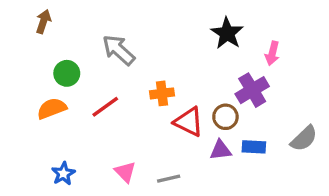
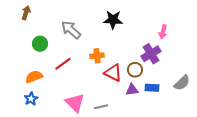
black star: (227, 33) -> (113, 20), moved, turned -30
orange semicircle: (52, 108) -> (34, 77), moved
pink triangle: (125, 172) -> (75, 103), size x1.5
blue star: (63, 174) -> (31, 99), moved

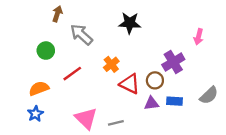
brown arrow: (26, 13) -> (57, 14), moved
pink arrow: (163, 32) -> (199, 37), moved
orange cross: (97, 56) -> (111, 64), turned -32

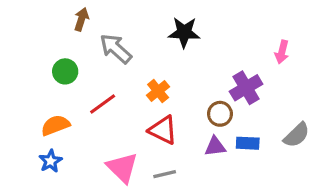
red triangle: (130, 84) -> (163, 130), moved

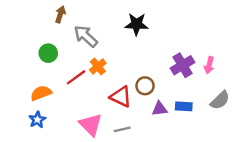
pink arrow: (282, 52) -> (209, 65), moved
orange cross: (158, 91) -> (98, 66), moved
brown circle: (220, 114) -> (145, 86), moved

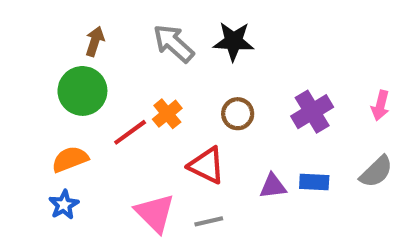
brown arrow: (60, 14) -> (95, 41), moved
gray arrow: (86, 36) -> (173, 43), moved
green circle: (48, 53) -> (82, 91), size x1.5
pink arrow: (209, 65) -> (380, 105), moved
brown circle: (145, 86) -> (238, 114), moved

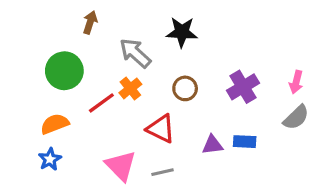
brown arrow: (95, 41) -> (90, 22), moved
gray arrow: (173, 43) -> (135, 53), moved
gray semicircle: (376, 172) -> (296, 117), moved

